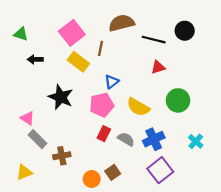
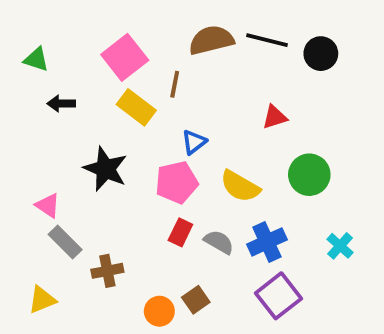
black line: (154, 40) -> (267, 40), moved

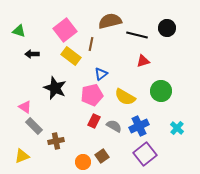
black line: (267, 40) -> (137, 35), moved

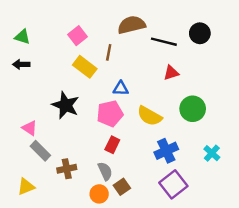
pink square: (65, 30) -> (78, 36), size x0.7
black arrow: (32, 54) -> (21, 64), moved
blue triangle: (101, 74) -> (121, 88), turned 40
gray semicircle: (114, 126) -> (105, 171), moved, turned 35

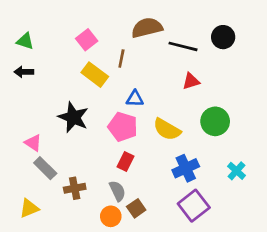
pink pentagon: (110, 114) -> (123, 127), turned 30

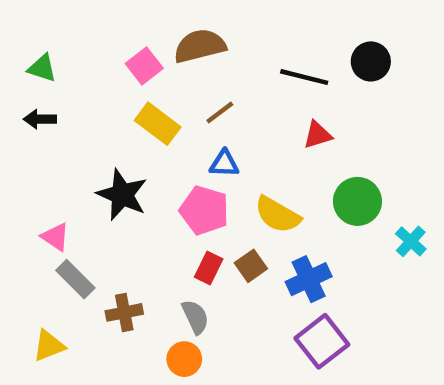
brown semicircle: (147, 28) -> (200, 46), moved
brown line: (121, 58) -> (220, 113), moved, turned 42
cyan cross: (237, 171) -> (411, 241), moved
brown square: (136, 208) -> (251, 266), moved

